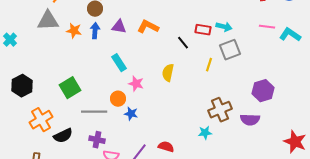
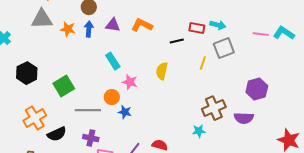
pink line: (267, 27) -> (261, 34), moved
black line: (183, 43) -> (177, 41), turned -64
black hexagon: (22, 86) -> (27, 73), moved

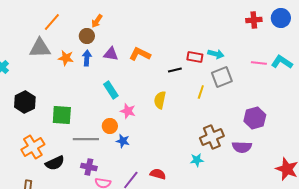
green square: (64, 86) -> (62, 115), turned 35

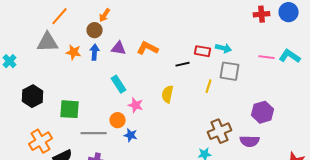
gray square: (222, 77) -> (230, 71), turned 30

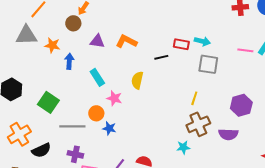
blue arrow: (95, 52) -> (69, 61), moved
yellow line: (209, 86) -> (194, 98), moved
yellow semicircle: (168, 94) -> (137, 80), moved
green square: (70, 109) -> (48, 102), turned 30

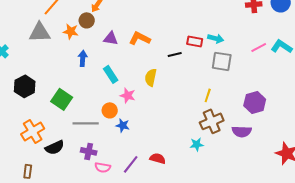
orange star: (52, 45) -> (71, 31), moved
pink line: (245, 50) -> (259, 47), turned -35

